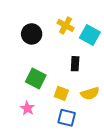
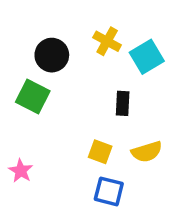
cyan square: (90, 35) -> (147, 57), turned 30
green square: (36, 79) -> (33, 97), moved
pink star: (27, 108) -> (21, 171), moved

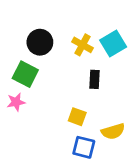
yellow cross: (107, 41) -> (82, 45), moved
yellow semicircle: (147, 152) -> (113, 131), moved
pink star: (21, 171) -> (16, 102), moved, turned 30

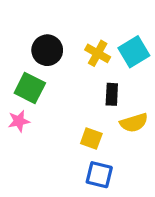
yellow semicircle: (113, 131) -> (134, 123), moved

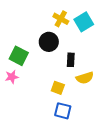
black circle: (47, 50) -> (49, 42), moved
cyan square: (134, 52) -> (84, 22), moved
yellow cross: (98, 53) -> (61, 19), moved

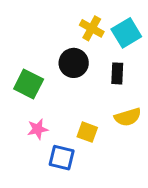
black rectangle: (71, 60) -> (117, 73), moved
pink star: (12, 77) -> (38, 129), moved
blue square: (63, 111) -> (62, 158), moved

